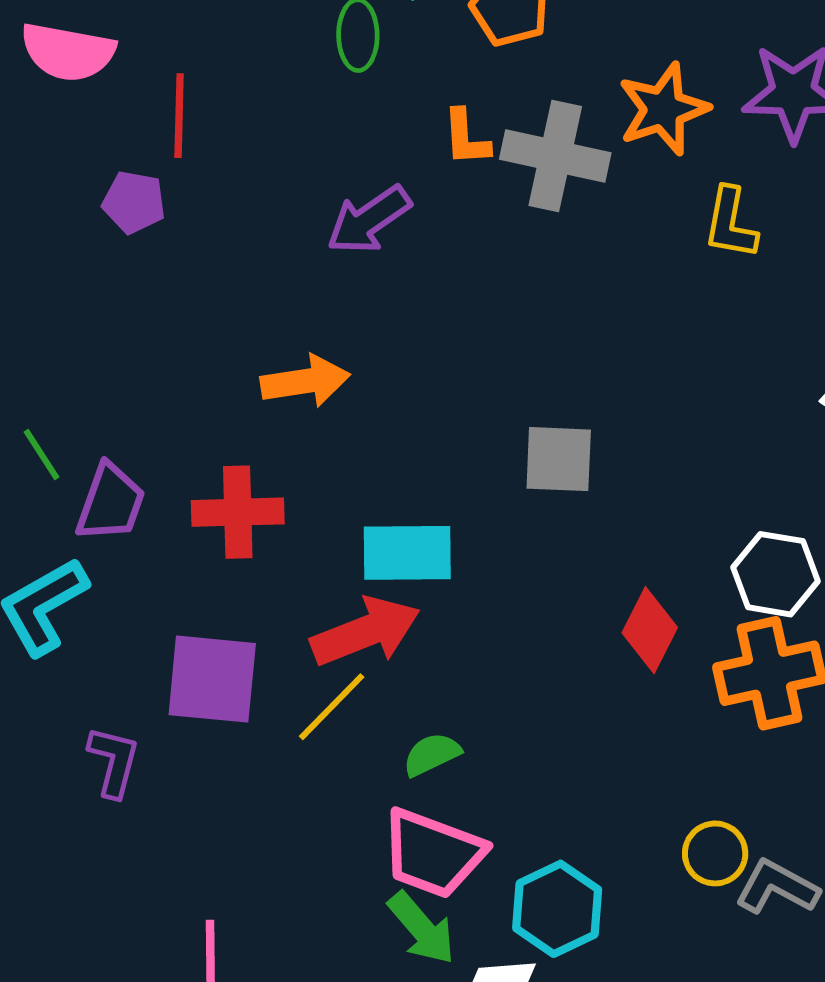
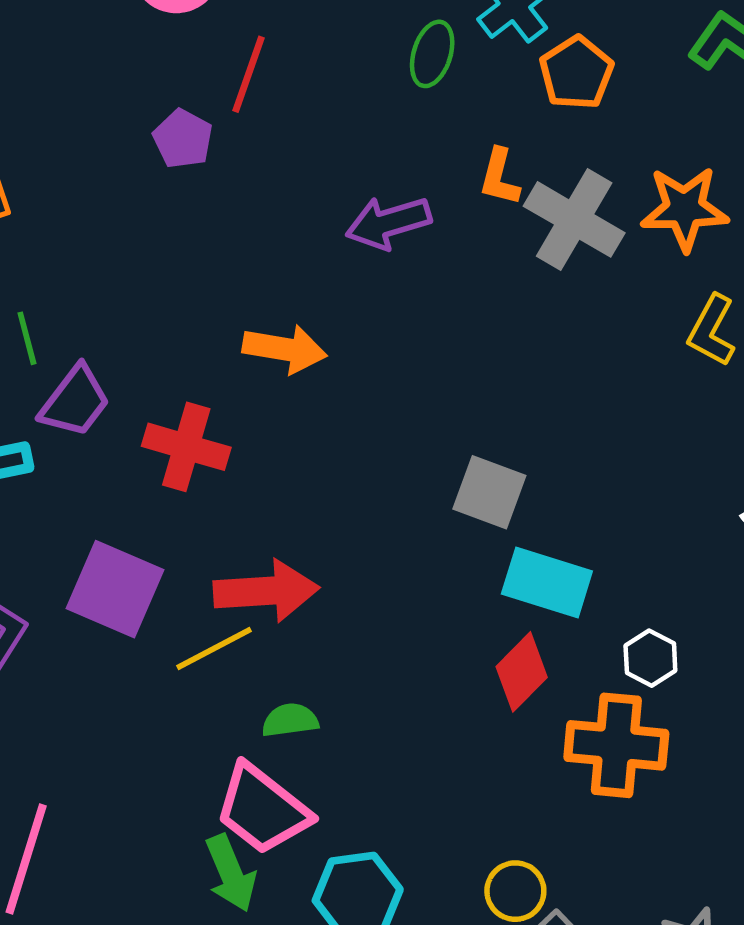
cyan rectangle: (407, 553) -> (547, 583), moved
white hexagon: (775, 574) -> (650, 658), size x0.7

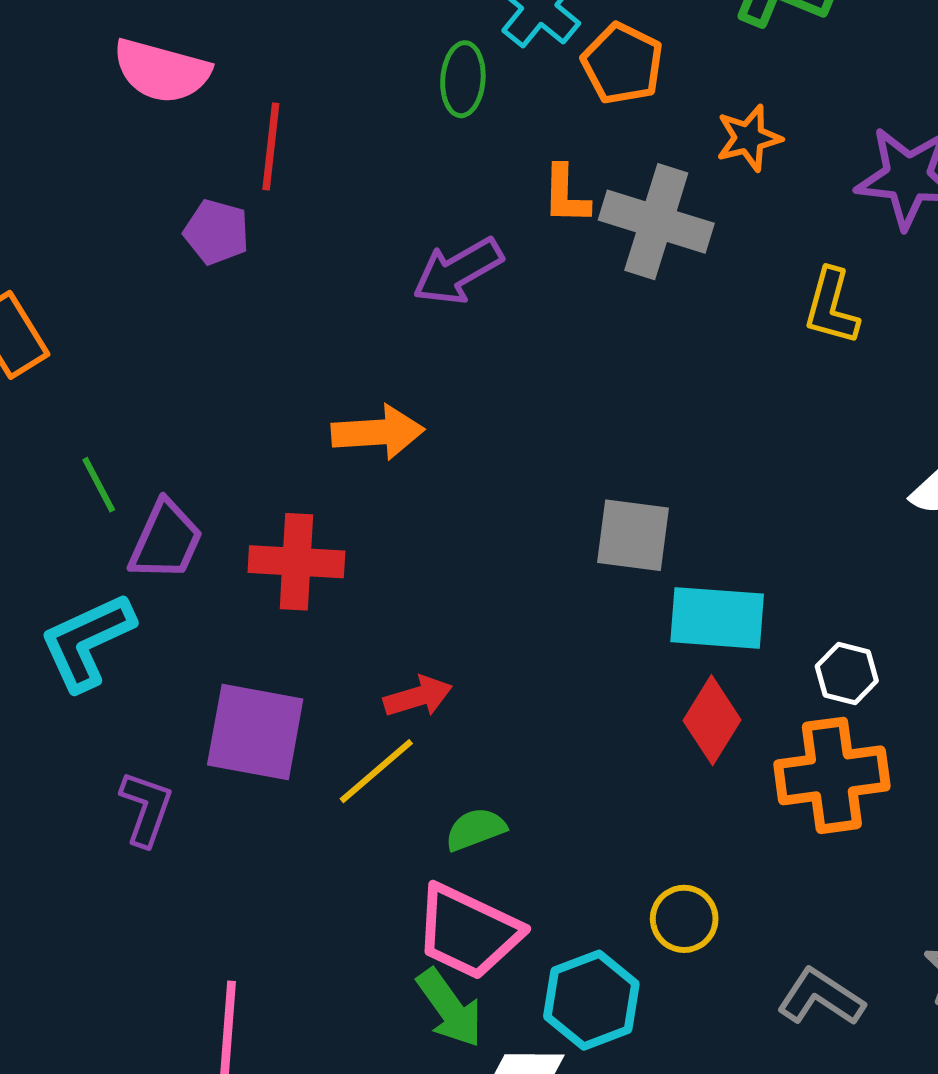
orange star: (685, 209) -> (749, 138), moved, size x0.7
red arrow: (266, 591) -> (418, 697), size x0.6
yellow circle: (515, 891) -> (684, 919), moved

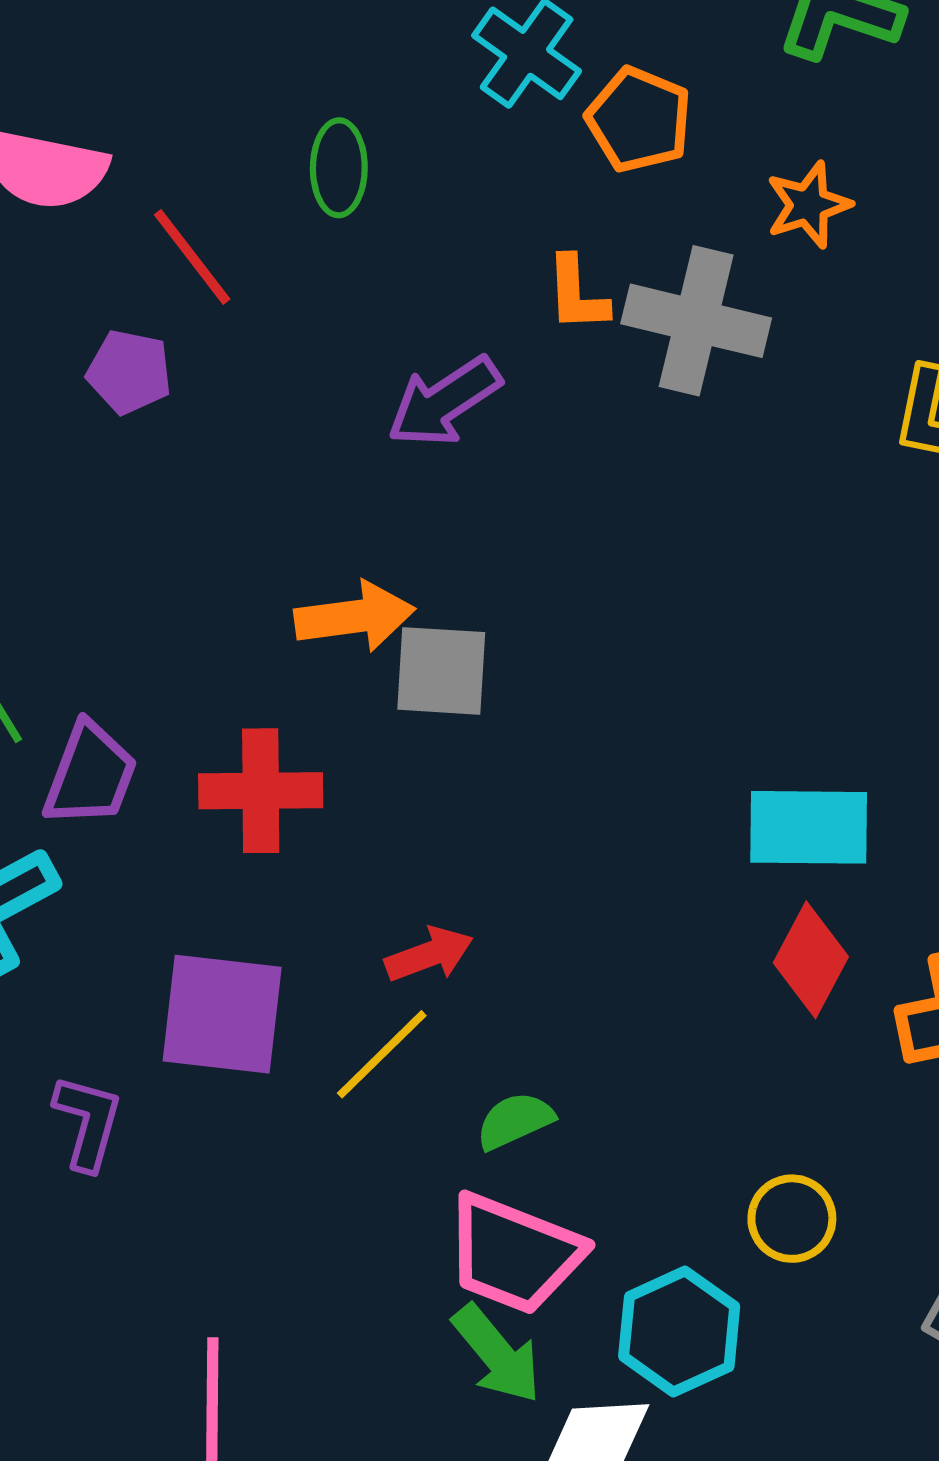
green ellipse: (463, 79) -> (339, 168), moved
red line: (271, 147) -> (192, 257), turned -40
gray square: (633, 535) -> (441, 671), moved

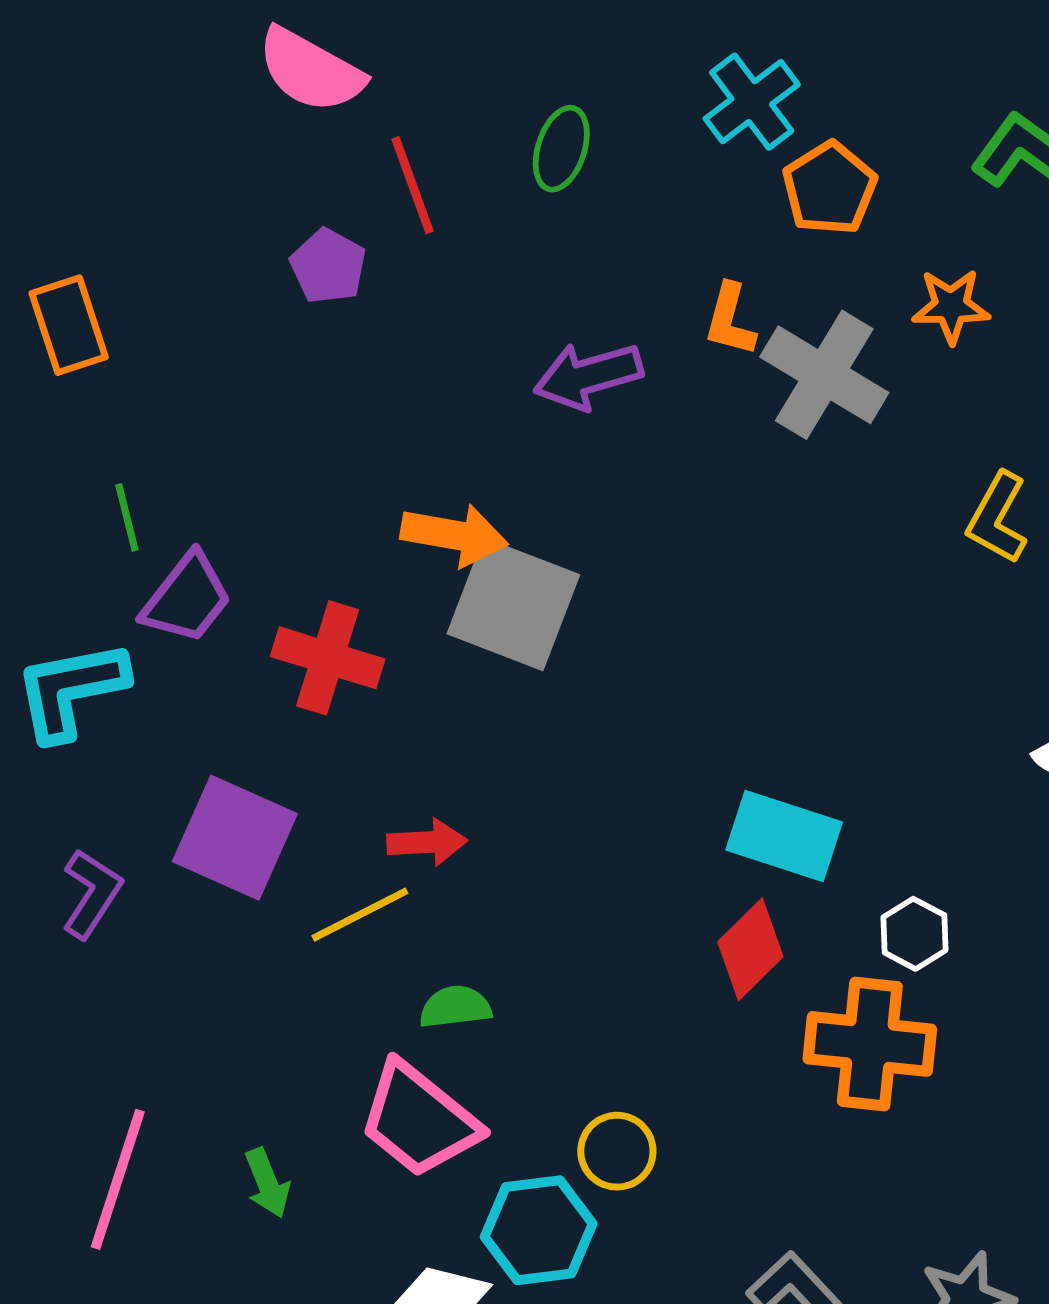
gray square: (441, 671) -> (513, 604), size x1.4
yellow circle: (792, 1219) -> (617, 1151), moved
green arrow: (497, 1354) -> (267, 1183), moved, size x0.7

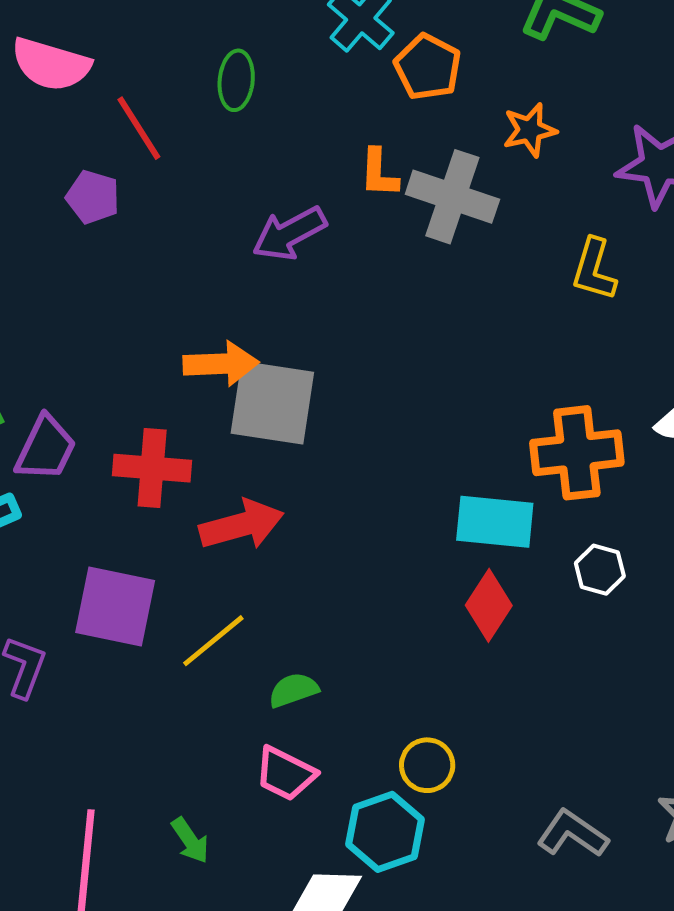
red arrow: (427, 842) -> (242, 525), moved, size x1.5
orange cross: (870, 1044) -> (577, 453), moved
pink trapezoid: (419, 1120) -> (285, 774), size x0.7

